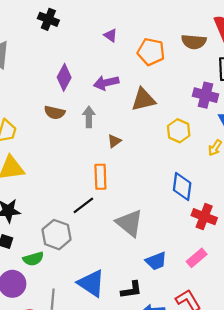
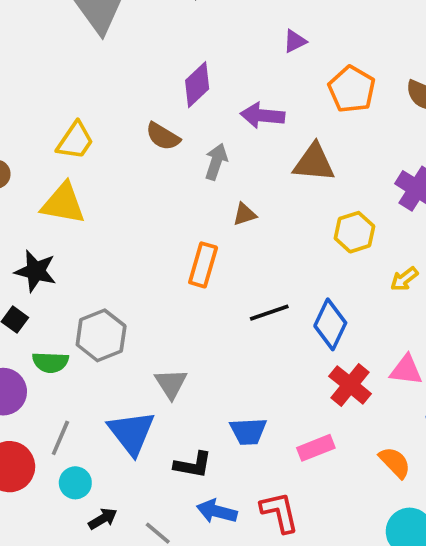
purple triangle: (111, 35) -> (295, 41), turned 40
black line: (83, 205) -> (269, 313), moved
gray triangle: (129, 223) -> (171, 384), moved, size x0.7

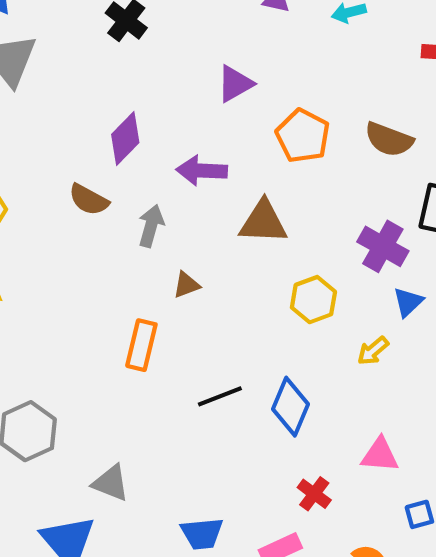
purple triangle: (295, 41) -> (235, 84), size x1.4
gray triangle: (171, 384) -> (111, 483), turned -33
red cross: (350, 385) -> (314, 494), moved, size x0.7

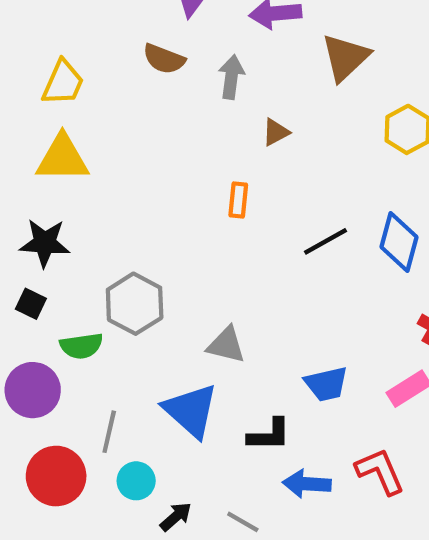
brown triangle: (263, 222) -> (345, 57), turned -38
orange rectangle: (141, 345) -> (238, 200), size x0.7

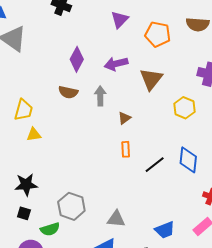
yellow triangle: (62, 158) -> (34, 135), moved, size x0.6
orange rectangle: (238, 200) -> (126, 149), moved

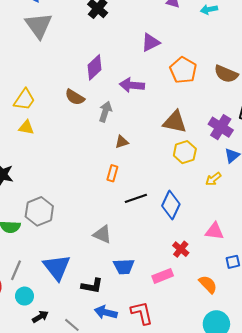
brown triangle: (151, 79) -> (175, 122), moved, turned 45
gray triangle: (116, 219) -> (102, 234), moved

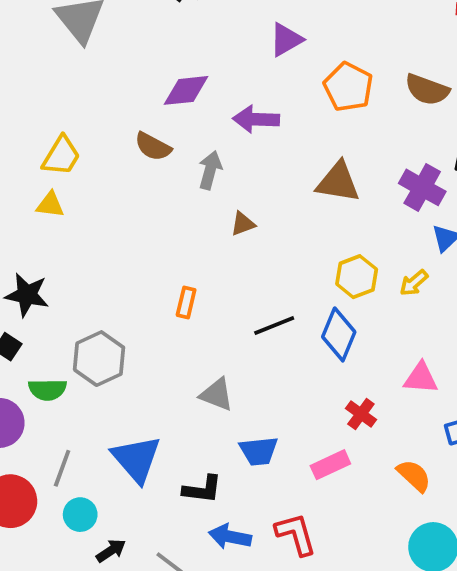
purple diamond: (94, 67) -> (186, 90), turned 40
yellow triangle: (26, 128) -> (50, 205), moved
yellow hexagon: (185, 152) -> (357, 277), moved
orange rectangle: (112, 173) -> (186, 302), moved

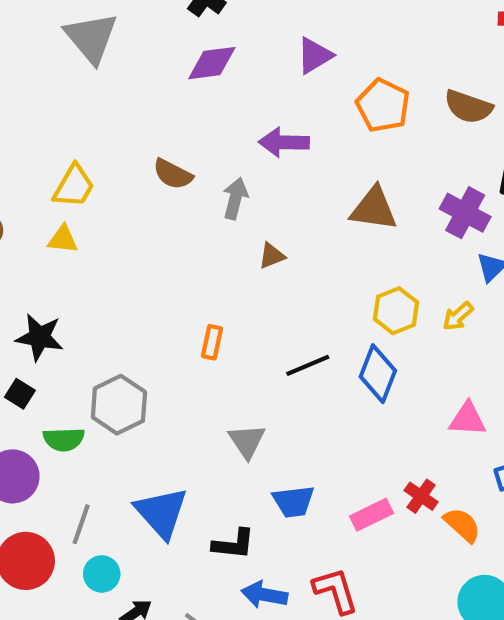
purple diamond: (186, 90) -> (212, 63), moved
gray triangle: (217, 394) -> (247, 441), turned 36
red cross: (361, 414) -> (421, 496), moved

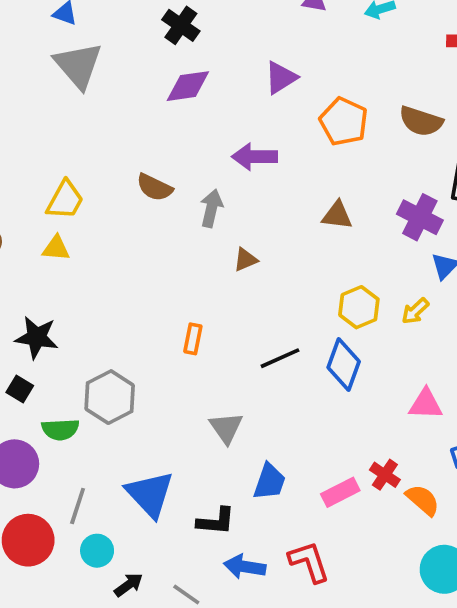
brown triangle: (374, 209) -> (337, 215), size x0.7
blue trapezoid: (294, 501) -> (270, 482), turned -63

